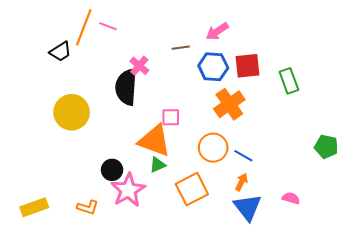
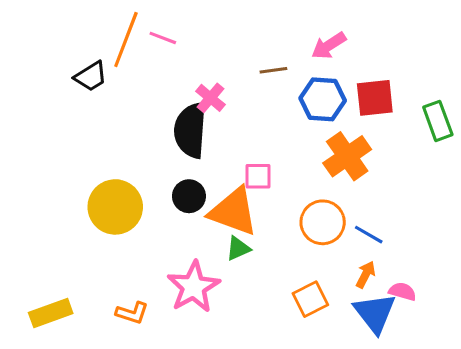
yellow circle: (72, 112) -> (115, 207), moved
black circle: (112, 170) -> (189, 196), moved
orange square: (192, 189) -> (310, 299), moved, size x0.7
pink semicircle: (291, 198) -> (402, 291), moved

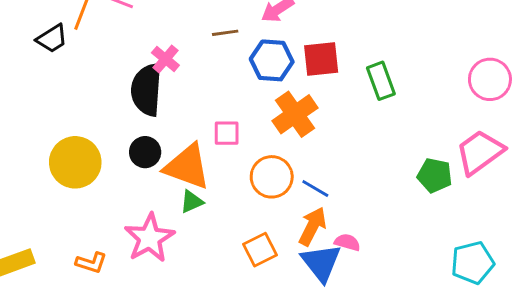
pink square: (258, 176) -> (227, 133), moved
orange arrow: (366, 275) -> (312, 226), size x1.5

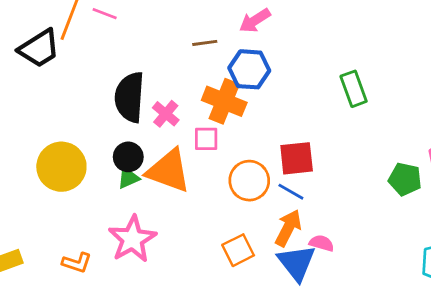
black trapezoid: (52, 39) -> (39, 48), size x1.4
pink cross: (165, 59) -> (166, 114), moved
red square: (321, 59) -> (297, 158), moved
orange cross: (295, 114) -> (224, 101), moved, turned -33
green triangle: (192, 202) -> (128, 178), moved

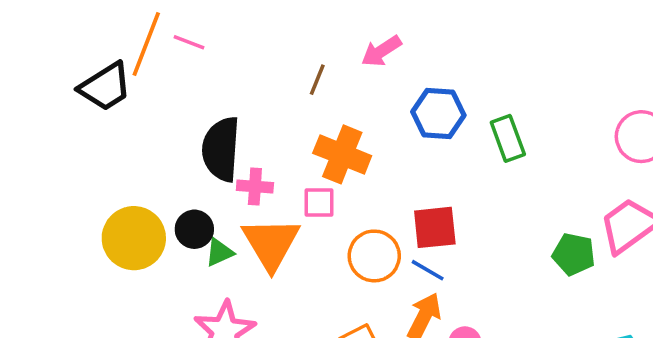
brown line: (205, 43) -> (317, 80), turned -60
blue hexagon: (249, 69) -> (438, 113), moved
pink cross: (166, 114) -> (255, 186), moved, turned -36
black circle: (128, 157) -> (194, 229), moved
orange triangle: (169, 171) -> (271, 243), turned 39

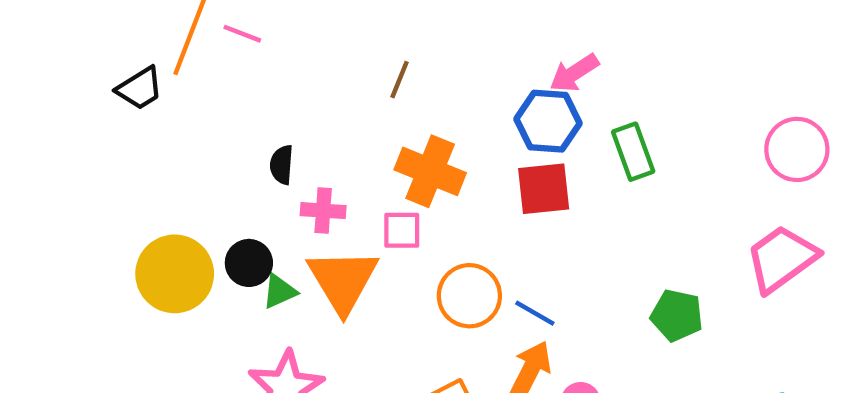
pink arrow: (381, 51) -> (574, 73), moved
black trapezoid: (105, 87) -> (140, 88), size x0.7
black semicircle: (221, 149) -> (282, 165), size x0.5
red square: (435, 227) -> (544, 189), moved
green pentagon: (574, 254) -> (677, 315), moved

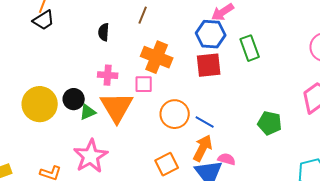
black trapezoid: (140, 88) -> (44, 20), moved
black semicircle: (282, 165) -> (104, 32), moved

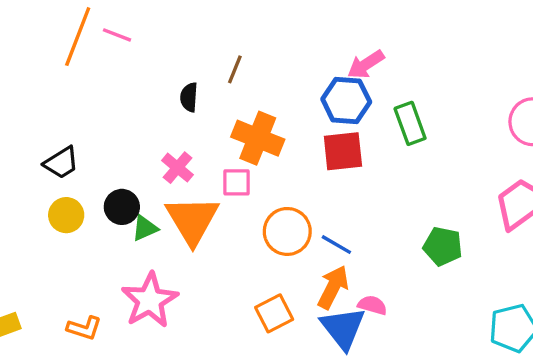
black trapezoid: (44, 20) -> (61, 163), moved
black semicircle: (104, 32) -> (189, 97), moved
pink cross: (108, 75) -> (178, 168), turned 36
yellow circle: (40, 104) -> (66, 215), size x0.6

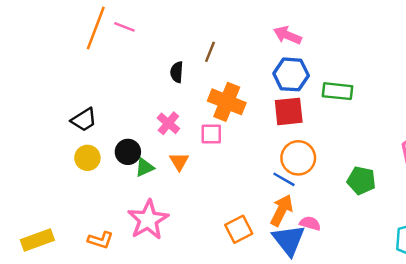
pink arrow: (366, 64) -> (288, 35), moved, turned 56
green rectangle: (410, 123) -> (338, 91), turned -64
orange triangle: (192, 220) -> (179, 161), size x0.5
orange circle: (287, 231) -> (298, 158), moved

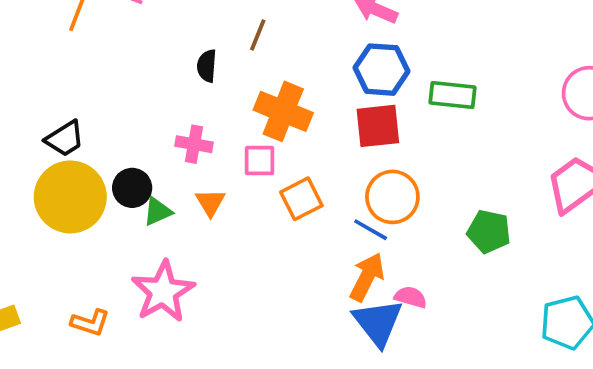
pink cross: (168, 123) -> (194, 144), turned -30
yellow circle: (87, 158) -> (70, 197), size x1.8
orange square: (239, 229) -> (301, 199), moved

